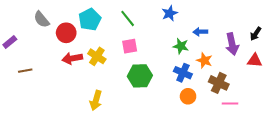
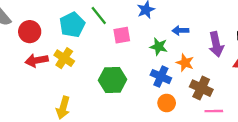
cyan pentagon: (90, 19) -> (72, 25), moved
pink square: (130, 46) -> (122, 35), moved

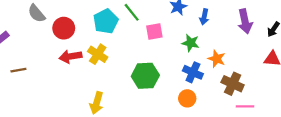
blue arrow: (180, 30) -> (204, 17), moved, turned -77
purple arrow: (216, 44) -> (245, 21), moved
orange circle: (167, 103) -> (187, 98), moved

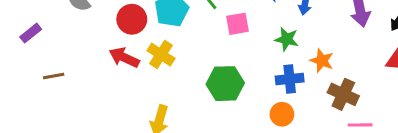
red circle: (64, 28) -> (132, 19), moved
red arrow: (71, 56) -> (124, 58), turned 35
blue cross: (193, 72) -> (290, 79), turned -30

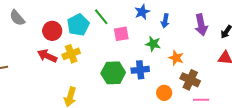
yellow cross: (161, 54) -> (71, 54), turned 36
blue cross: (290, 79) -> (140, 70), moved
orange circle: (282, 114) -> (164, 93), moved

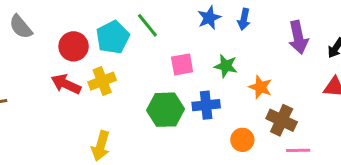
blue arrow: (165, 21) -> (244, 19), moved
pink square: (121, 34) -> (182, 64), moved

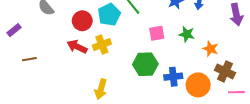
blue cross: (206, 105) -> (173, 77), moved
orange circle: (242, 140) -> (198, 85), size x1.5

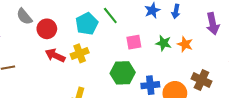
red circle: (82, 21) -> (47, 29), moved
orange star: (211, 49) -> (185, 44), moved

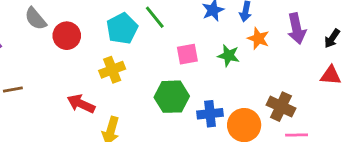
orange star: (185, 44) -> (258, 38), moved
red arrow: (55, 55) -> (81, 104), moved

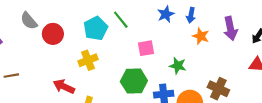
green star: (228, 56) -> (178, 66), moved

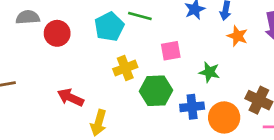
green line: (121, 20) -> (140, 16), turned -36
gray semicircle: (29, 21) -> (28, 17), turned 126
yellow cross: (88, 60) -> (125, 68), moved

